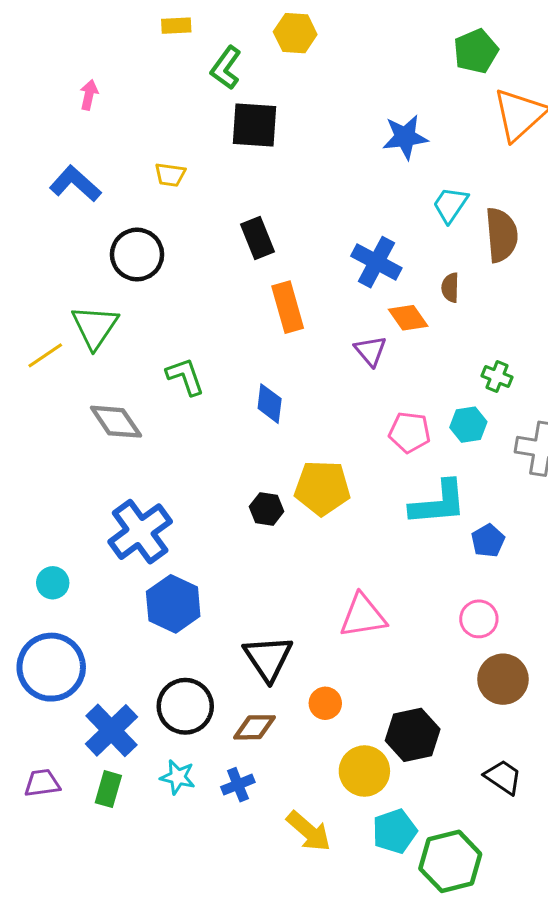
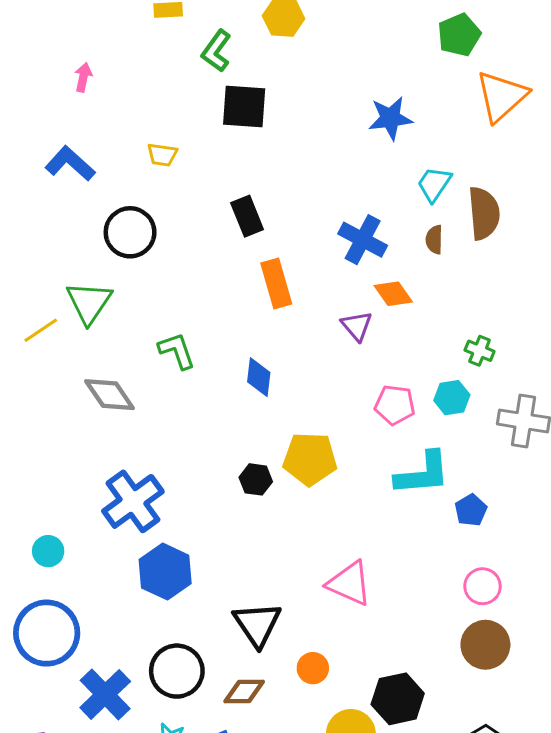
brown semicircle: (450, 288) -> (434, 240), moved
pink triangle: (363, 616) -> (349, 583), turned 33
pink circle: (479, 619) -> (483, 586), moved

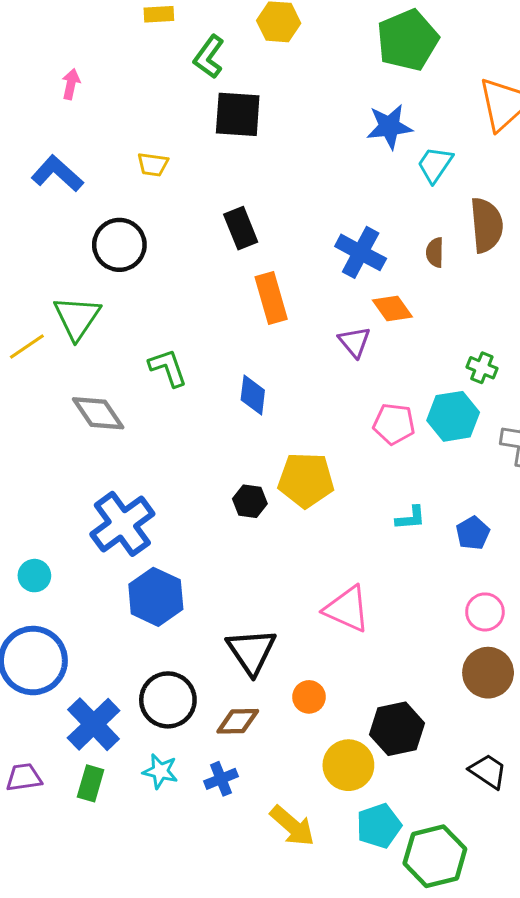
green pentagon: (459, 35) -> (408, 40), moved, size x1.4
cyan trapezoid: (434, 184) -> (435, 164), moved
cyan hexagon: (452, 398) -> (453, 416), size x1.4
cyan L-shape: (423, 474) -> (411, 518), moved, size x0.5

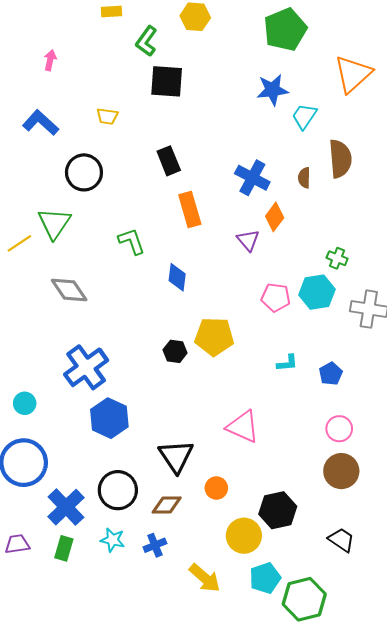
orange diamond: (392, 309) -> (275, 217), turned 72
green L-shape: (168, 368) -> (132, 241), moved

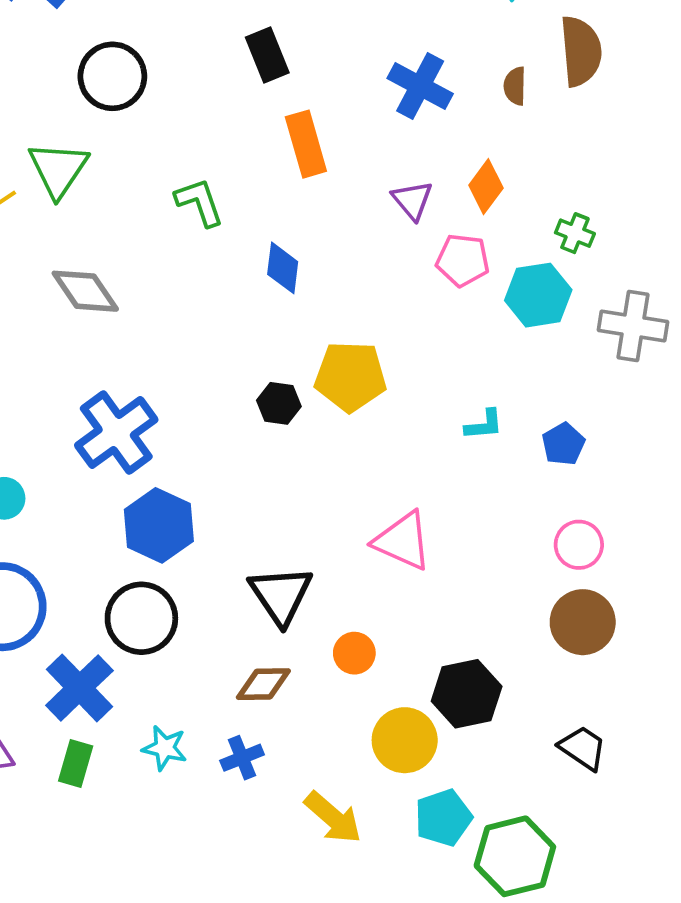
orange diamond: (275, 217) -> (486, 187), moved
pink pentagon: (276, 297) -> (463, 260), moved
black circle: (118, 490) -> (141, 618), moved

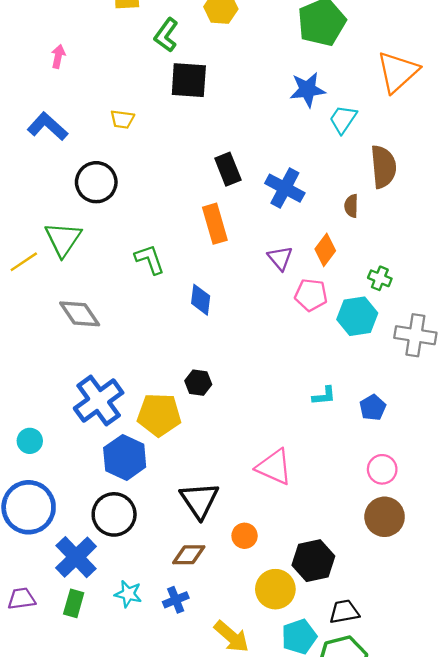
black rectangle: (267, 55) -> (228, 169), moved
brown semicircle: (515, 86) -> (351, 206), moved
yellow pentagon: (350, 376) -> (159, 415), moved
black trapezoid: (583, 748) -> (344, 612), moved, turned -44

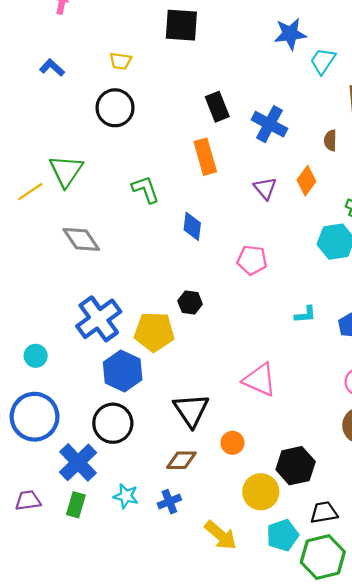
blue L-shape: (48, 126) -> (52, 68), size x0.7
black circle: (96, 182) -> (115, 108), moved
pink pentagon: (311, 295) -> (252, 260), moved

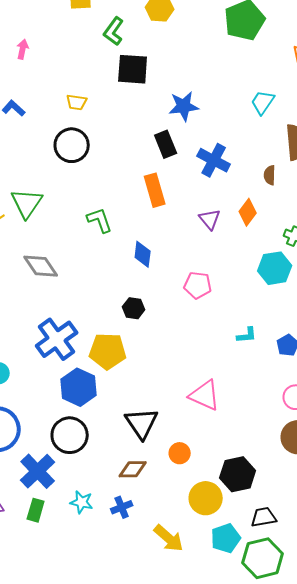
blue star: (290, 34) -> (184, 106), moved
black hexagon: (190, 302) -> (134, 308), moved

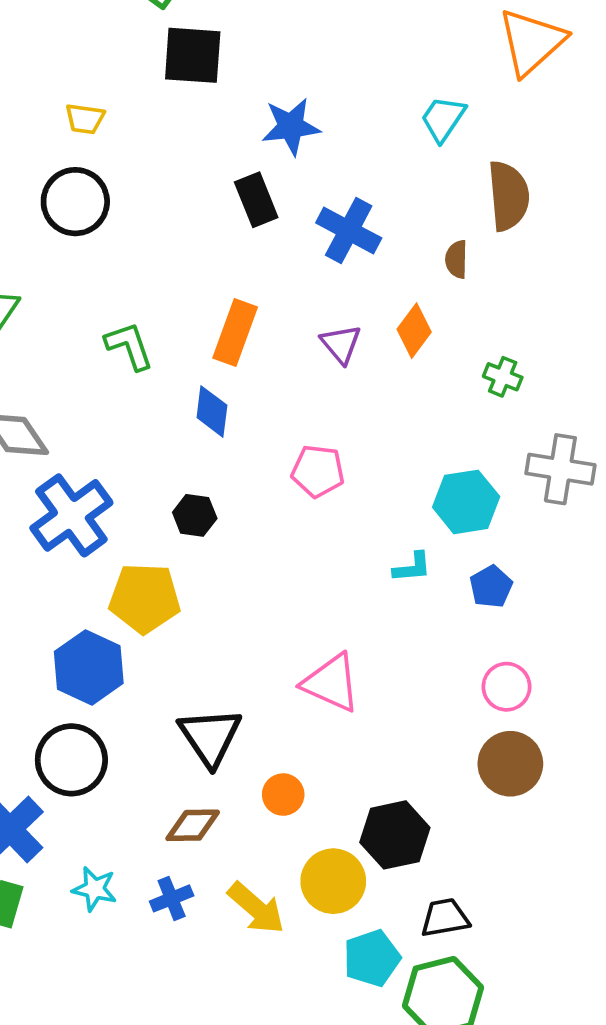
orange rectangle: (155, 190) -> (235, 333), moved, turned 36
cyan hexagon: (275, 268) -> (466, 502), moved
blue cross: (57, 339) -> (71, 515), moved
yellow arrow: (169, 538) -> (256, 908), moved

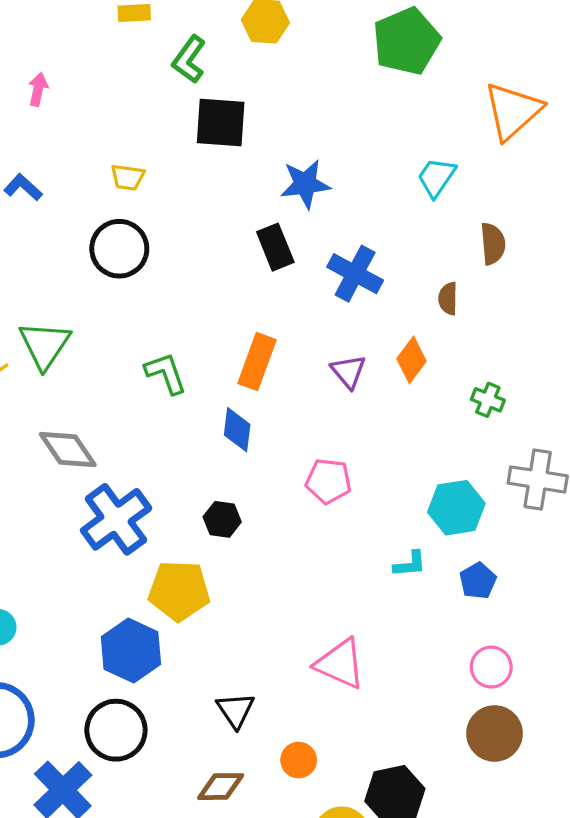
brown semicircle: (508, 196) -> (493, 244), size x0.7
black triangle: (210, 737) -> (236, 710), size x0.7

